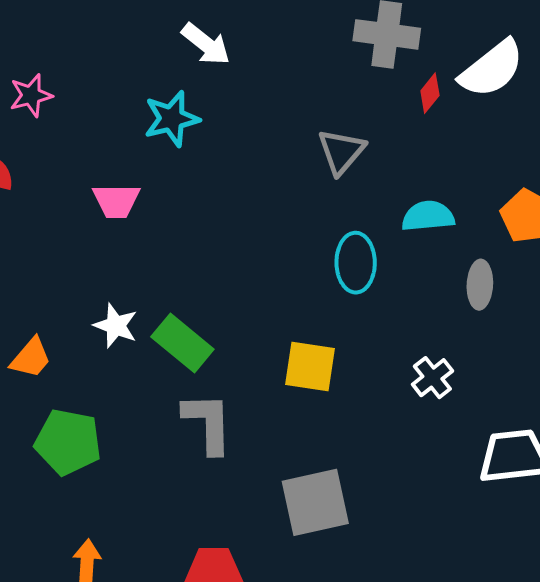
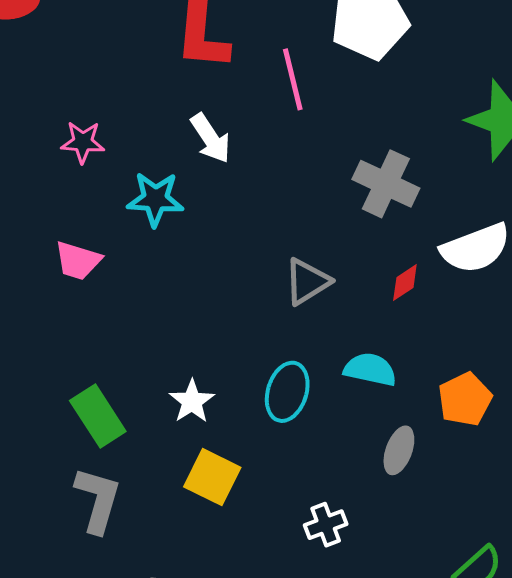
red diamond: (430, 93) -> (405, 283), moved
pink star: (31, 95) -> (83, 142), moved
white star: (116, 326) -> (192, 401), moved

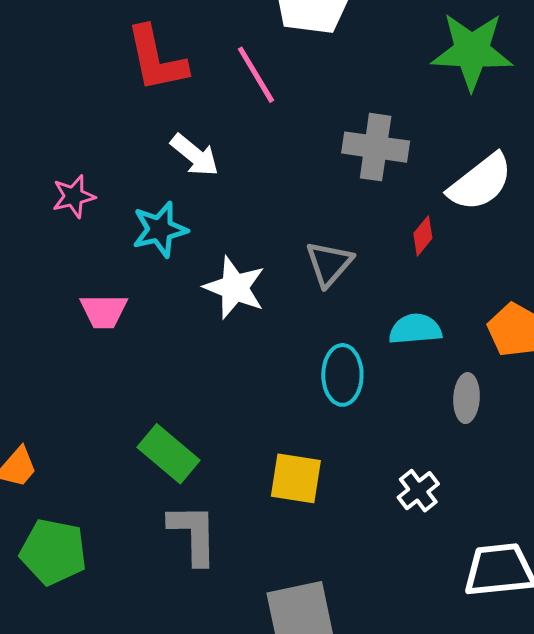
white star: (192, 401) -> (235, 288), moved, size x1.4

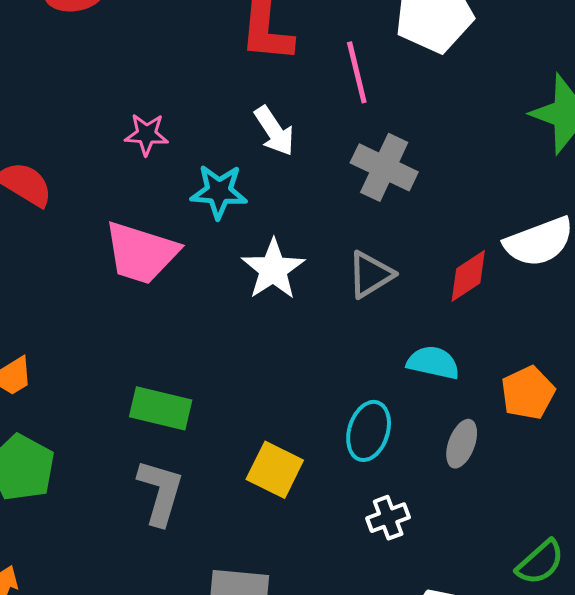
gray cross: (376, 147) -> (384, 167), moved
red diamond: (423, 236) -> (468, 276), size x1.4
pink trapezoid: (104, 311) -> (141, 253), size x1.6
cyan ellipse: (342, 375) -> (369, 431), moved
green rectangle: (169, 454) -> (161, 408), turned -44

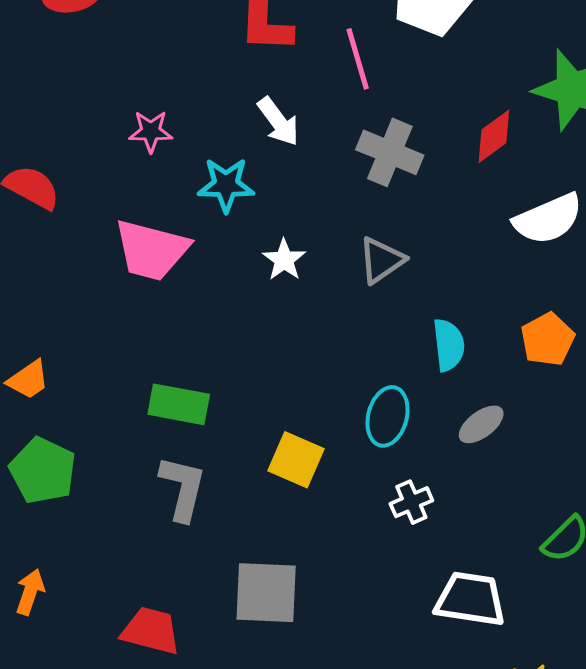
white star: (273, 269) -> (284, 260), size x0.7
red diamond: (468, 276) -> (494, 136), moved
cyan semicircle: (433, 363) -> (449, 345), turned 74
orange pentagon: (528, 393) -> (548, 339), moved
gray ellipse: (462, 444) -> (481, 424), turned 36

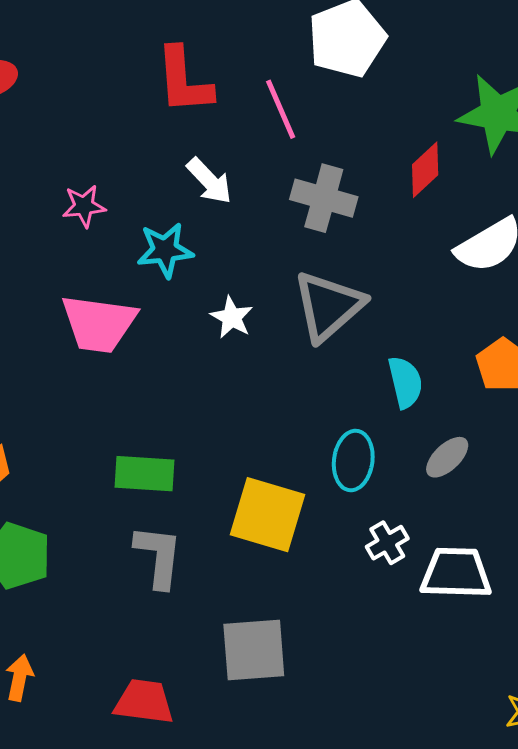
gray triangle: (381, 260) -> (328, 306), size x1.5
yellow square: (296, 460) -> (268, 515), size x1.4
white trapezoid: (470, 599) -> (456, 573), moved

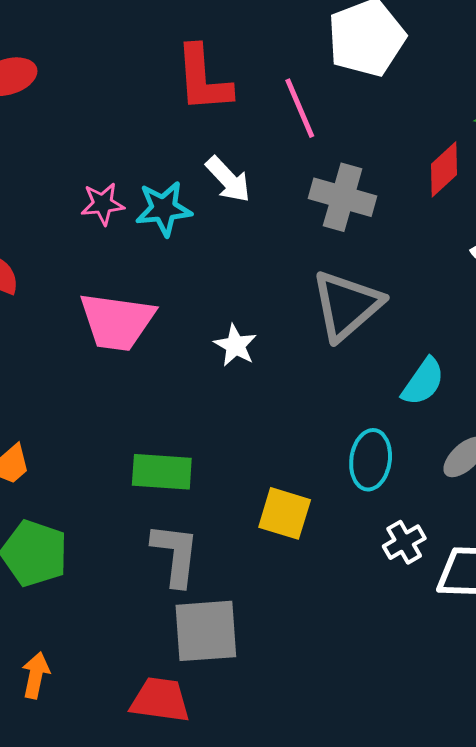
cyan star: (165, 250) -> (164, 209), moved
white star: (232, 317) -> (235, 345), moved
cyan semicircle: (405, 382) -> (423, 382), turned 48
yellow square: (268, 515) -> (285, 513), size x0.7
gray square: (254, 650) -> (206, 631), moved

